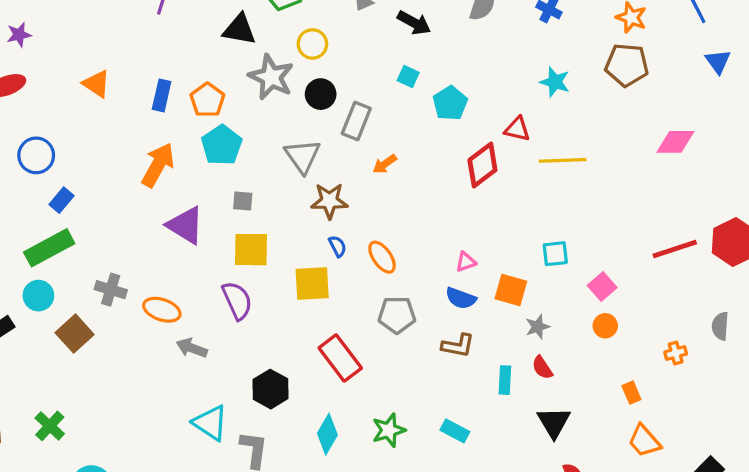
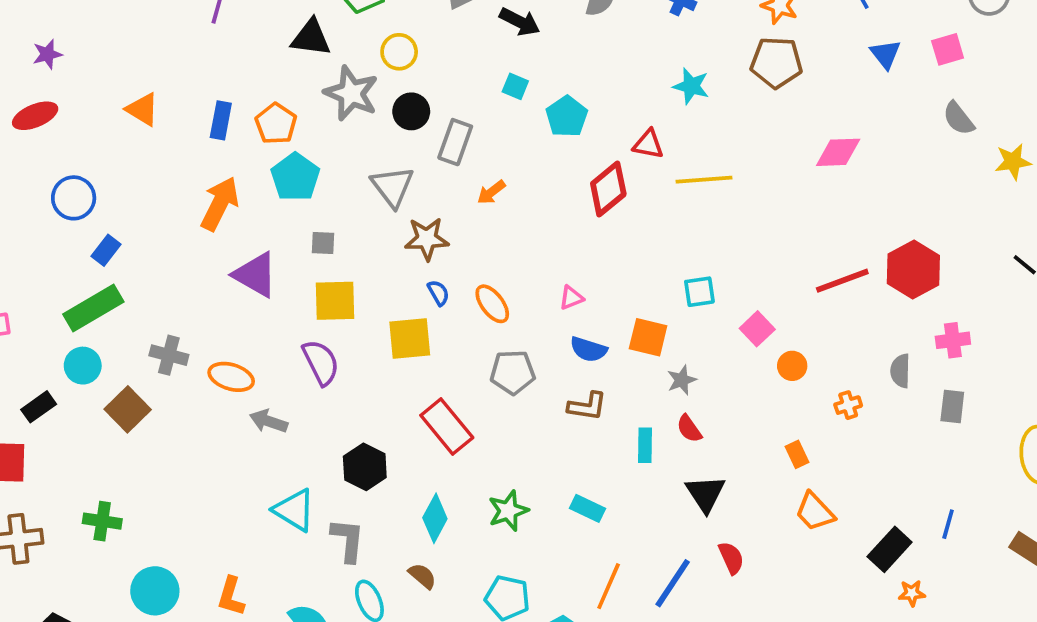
pink triangle: (466, 262) -> (571, 298), moved
orange circle: (605, 326) -> (792, 366), moved
green cross: (50, 426) -> (102, 521), turned -32

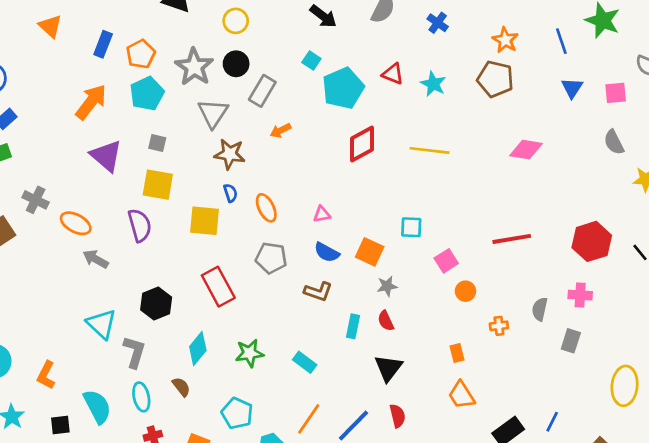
gray star: (351, 93) -> (194, 67), moved
cyan pentagon: (567, 116) -> (343, 88), size x1.4
red triangle: (648, 144) -> (393, 74), moved
red hexagon: (913, 270) -> (592, 241), moved

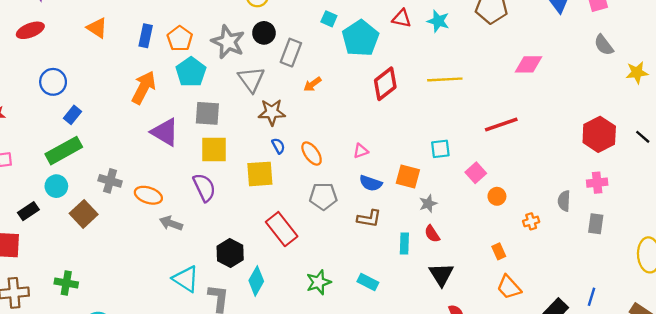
gray square: (157, 143) -> (207, 113), size x1.6
red line: (512, 239) -> (501, 124), moved
cyan diamond: (198, 349) -> (256, 281), moved

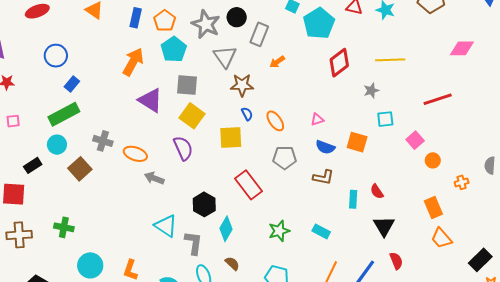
yellow square: (214, 149) -> (192, 116), turned 35
gray star: (428, 204) -> (371, 91), moved
orange rectangle: (499, 251) -> (433, 207), size x1.5

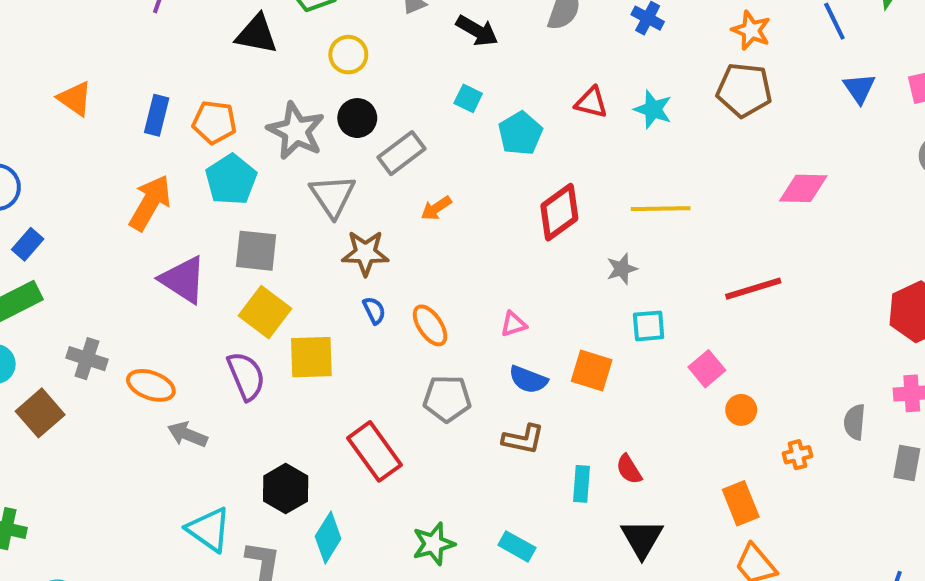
orange pentagon: (165, 21) -> (214, 122), turned -30
cyan pentagon: (319, 23) -> (520, 133), size x0.7
gray rectangle: (259, 34) -> (402, 153), turned 30
yellow square: (231, 137) -> (311, 357), moved

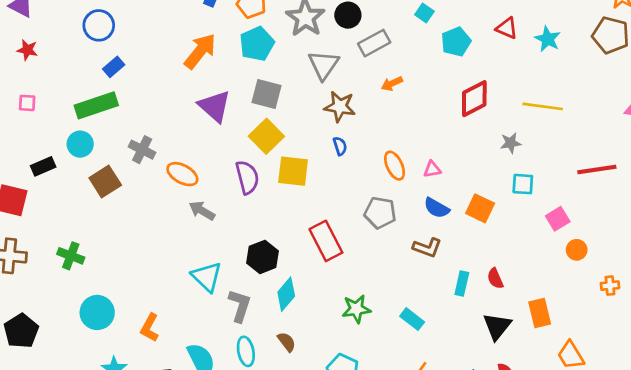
orange ellipse: (430, 325) -> (395, 166), moved
orange rectangle: (741, 503) -> (540, 313), moved

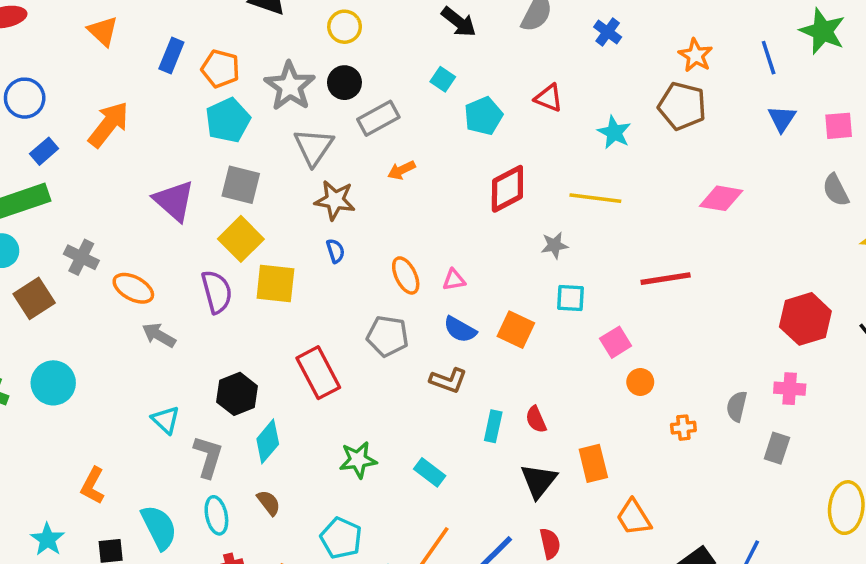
cyan star: (548, 39) -> (614, 132), moved
orange arrow: (200, 51) -> (109, 124), moved
cyan triangle: (207, 277) -> (166, 420), size x0.7
cyan circle: (97, 312) -> (53, 383), moved

